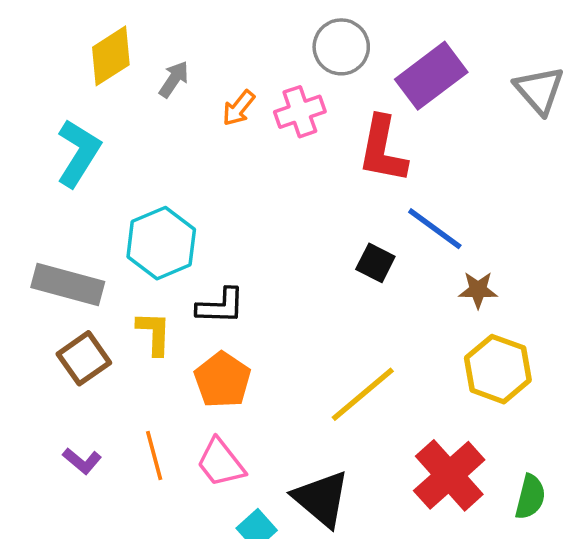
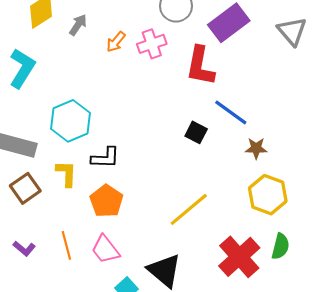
green semicircle: (530, 497) -> (280, 246), moved

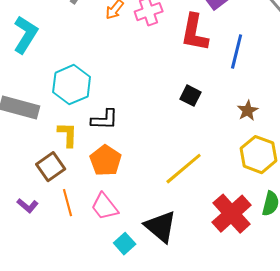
blue line: (231, 112) -> (237, 52), moved, turned 68
brown star: (256, 148) -> (248, 111), turned -30
brown square: (25, 188) -> (51, 167), moved

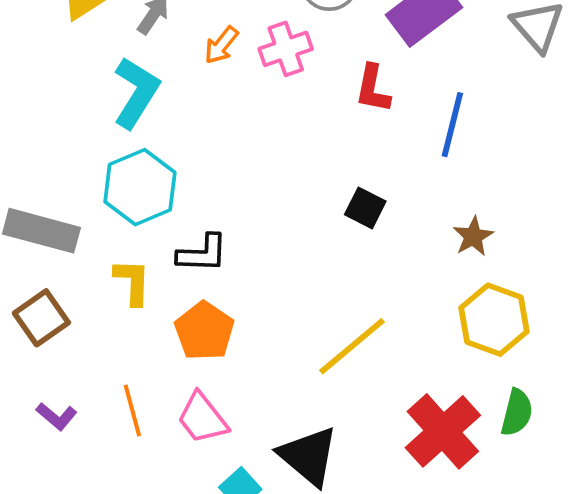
red L-shape: (195, 33) -> (373, 89), size x0.7
cyan L-shape: (26, 35) -> (136, 92), moved
brown square: (51, 167) -> (41, 318), moved

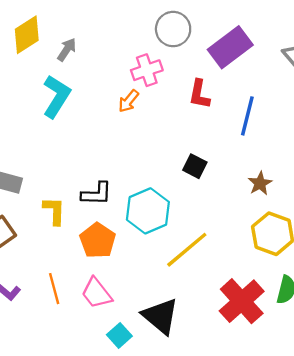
orange arrow: (221, 45) -> (128, 101), moved
cyan hexagon: (140, 187) -> (148, 211), moved

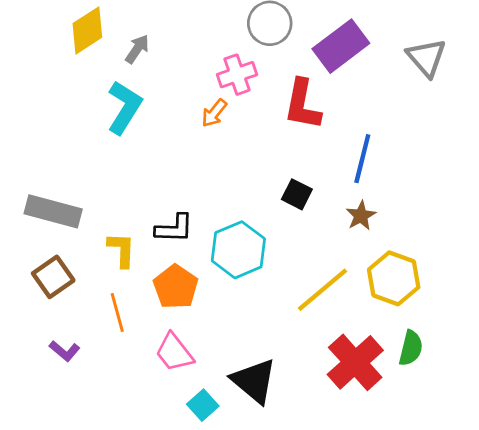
red L-shape: (199, 94) -> (302, 105), size x1.4
blue line: (247, 116) -> (362, 159), moved
brown star: (260, 183) -> (361, 216), moved
yellow line: (187, 250) -> (322, 290), moved
orange line: (54, 289) -> (117, 313), moved

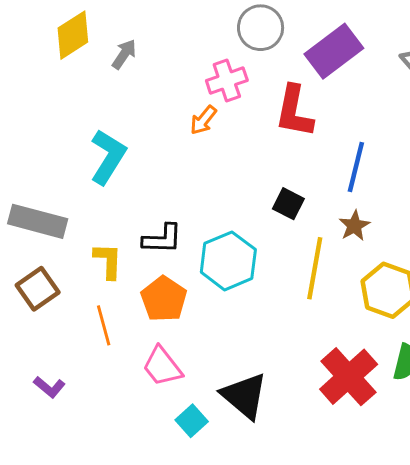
cyan L-shape: (124, 107) -> (108, 157), moved
yellow line: (322, 290) -> (315, 268), moved, turned -40
purple L-shape: (65, 351) -> (49, 387), moved

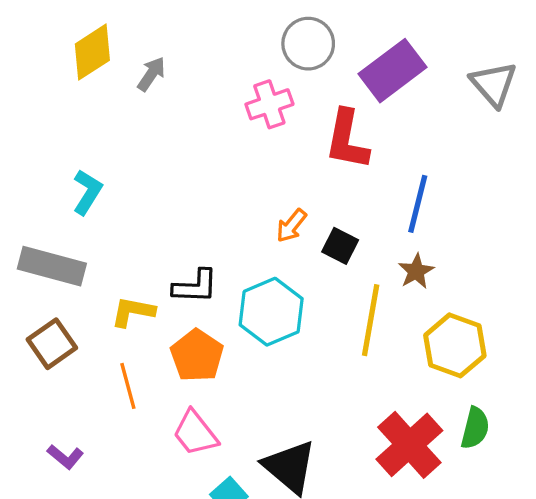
orange arrow: (203, 120) -> (291, 226), moved
cyan L-shape: (108, 157) -> (87, 192), moved, size x0.7
yellow L-shape: (108, 261) -> (133, 312), turned -81

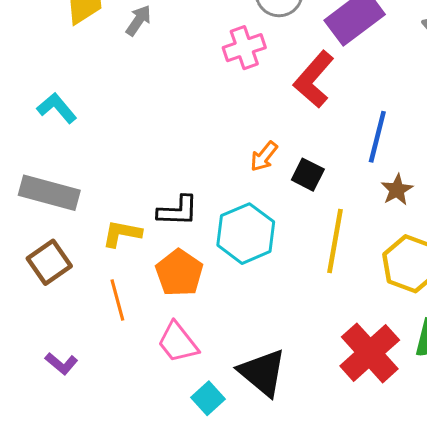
red L-shape: (347, 140) -> (314, 79), turned 30
cyan L-shape: (87, 192) -> (57, 108), moved, turned -72
brown star: (416, 271) -> (397, 190), moved

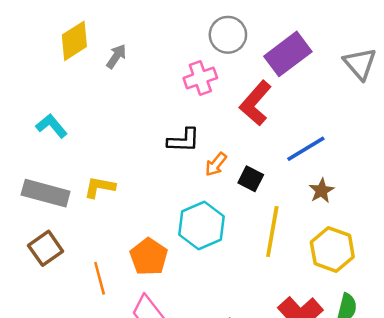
blue line: (377, 137) -> (306, 149), turned 45
black L-shape: (178, 211) -> (184, 140), moved
yellow L-shape: (122, 234) -> (100, 187), moved

